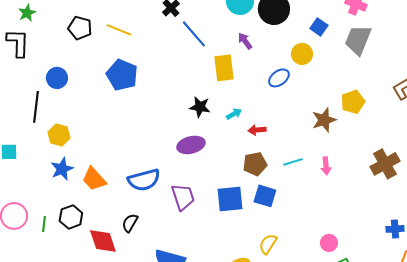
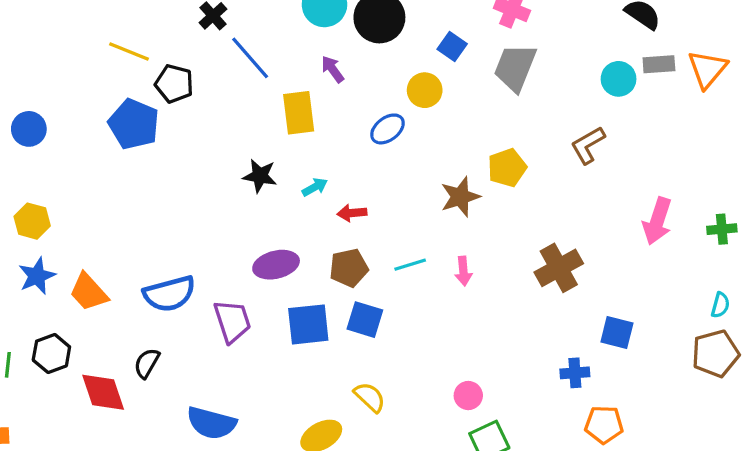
black pentagon: (80, 28) -> (174, 84), moved
purple ellipse: (191, 145) -> (276, 265), moved
yellow semicircle: (268, 244) -> (370, 397), turned 100

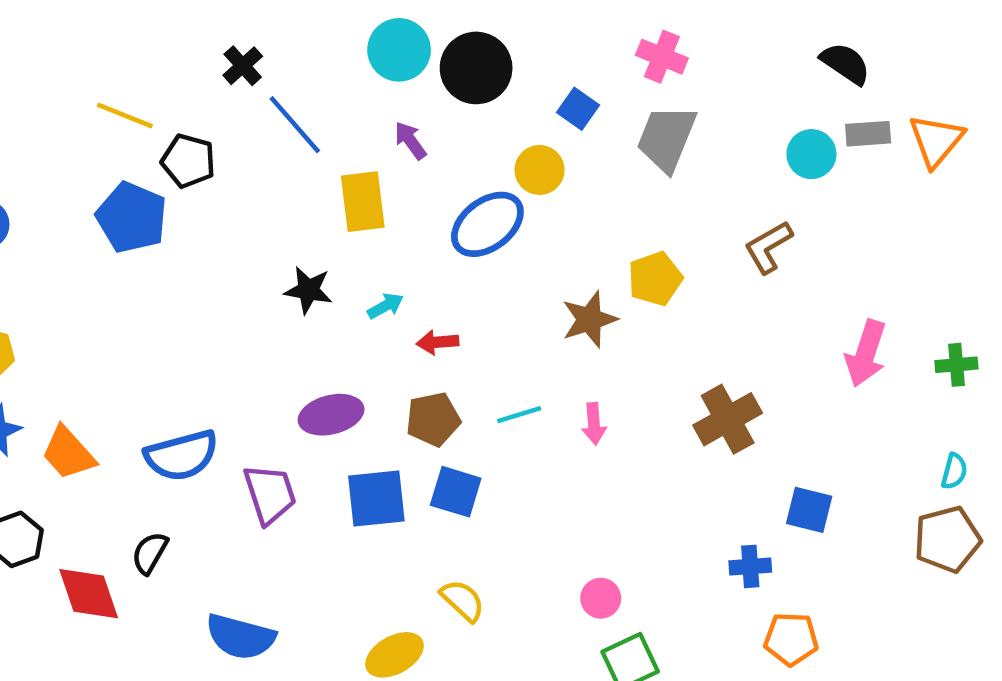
blue ellipse: (387, 129) -> (487, 224), size x1.5

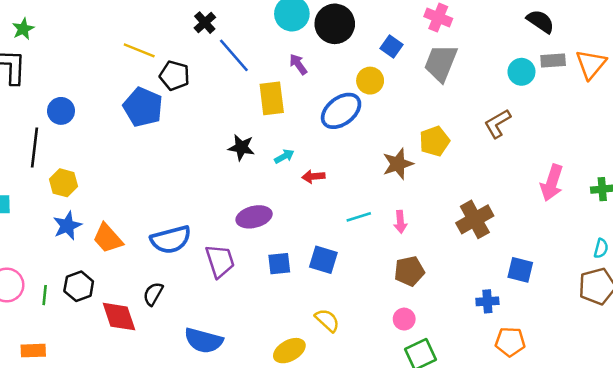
brown pentagon: (433, 419) -> (409, 271), moved
blue square: (376, 499) -> (279, 264), size x0.7

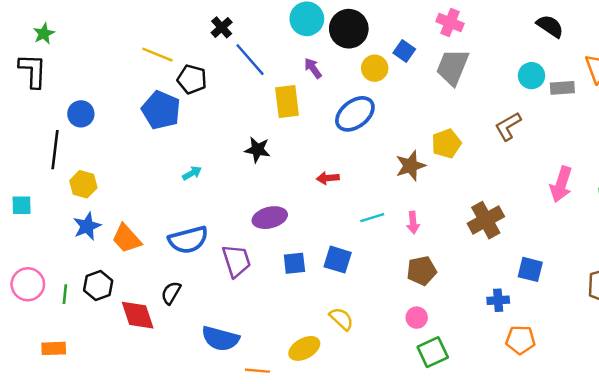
gray rectangle: (553, 60) -> (562, 88), moved
yellow circle: (370, 81) -> (375, 68), moved
cyan arrow: (284, 156) -> (192, 173), moved

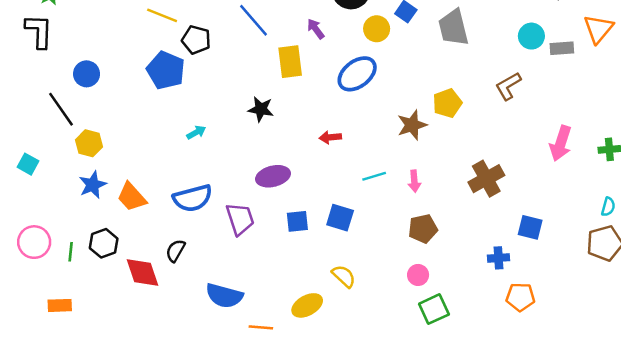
gray trapezoid: (452, 67) -> (453, 28), turned -36
black line: (55, 150) -> (61, 109), turned -42
cyan square: (22, 205) -> (28, 164), turned 30

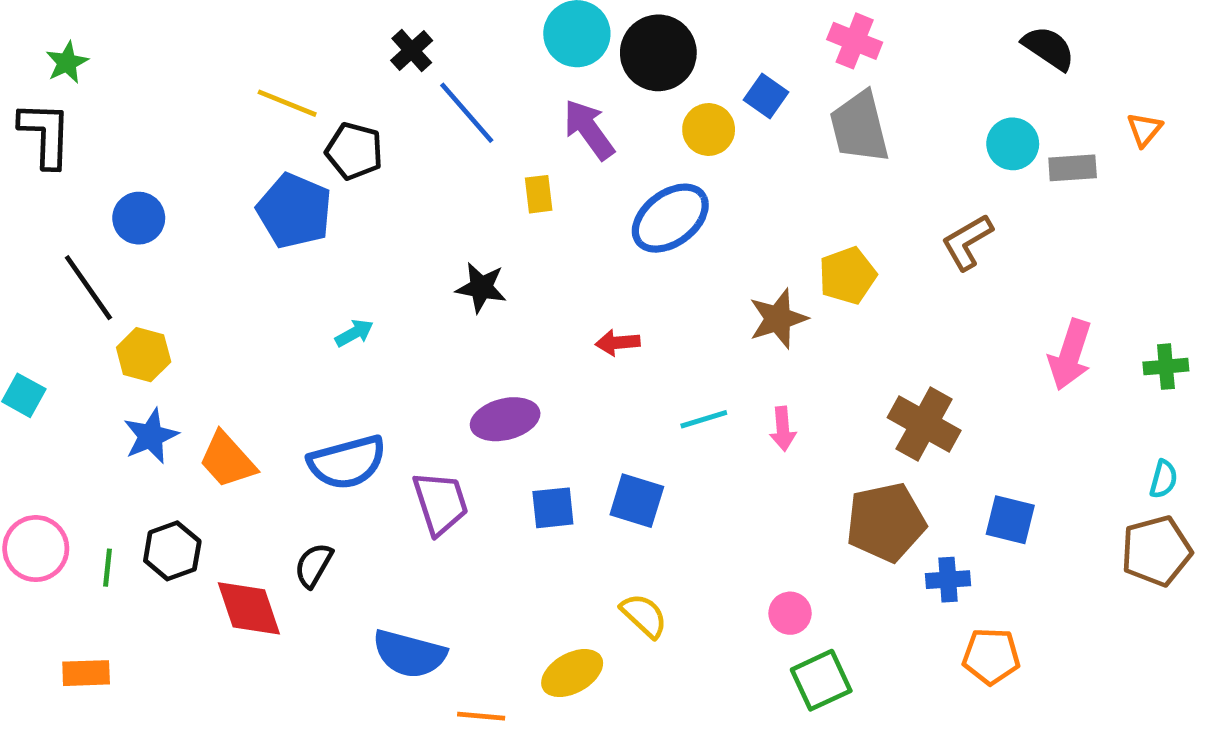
purple arrow: (316, 29) -> (589, 129), size x1.5
orange triangle: (598, 29) -> (1144, 129), size x0.6
yellow rectangle: (290, 62) -> (539, 194), size x0.6
brown cross: (486, 179) -> (924, 424), turned -32
brown pentagon: (423, 229) -> (886, 522), moved, size x1.4

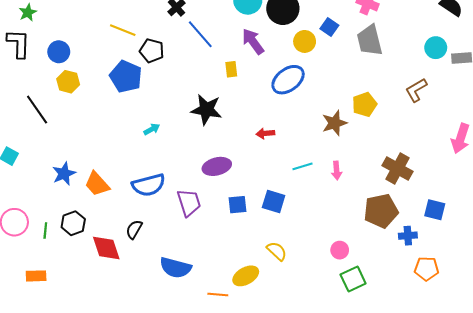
blue circle: (139, 218) -> (59, 52), moved
black star: (481, 288) -> (206, 110), size x1.4
yellow hexagon: (144, 355) -> (68, 82), moved
orange line: (481, 716) -> (218, 294), moved

